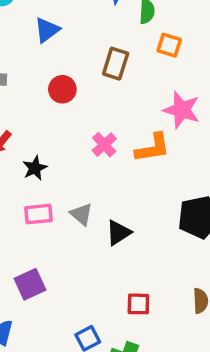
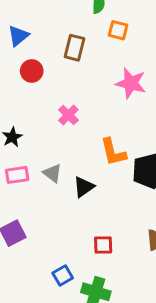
blue triangle: (47, 30) -> (18, 36), moved
orange L-shape: (153, 148) -> (113, 152), moved, turned 88

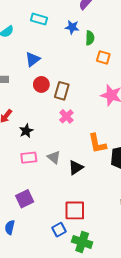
brown rectangle: (74, 48) -> (62, 91), moved
red square: (103, 245) -> (75, 210), moved, size x1.5

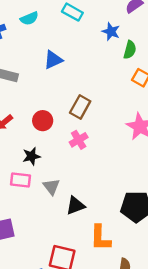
red circle: (41, 84) -> (43, 121), moved
black star: (26, 131) -> (31, 156), moved
orange L-shape: (97, 144) -> (100, 238), moved

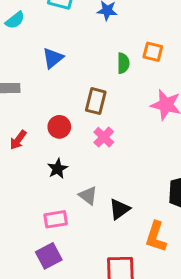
green semicircle: (130, 50) -> (123, 63), moved
pink rectangle: (21, 180) -> (56, 219), moved
orange L-shape: (100, 238) -> (156, 237), turned 32

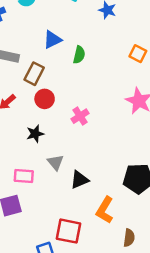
green semicircle: (123, 63) -> (79, 55), moved
brown rectangle: (96, 101) -> (34, 74), moved

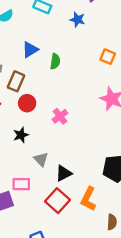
pink rectangle: (24, 176) -> (21, 184), moved
red square: (68, 231) -> (57, 201), moved, turned 35

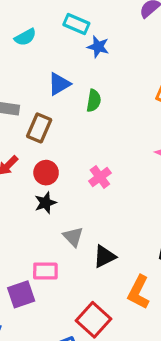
blue star: (77, 20) -> (98, 47), moved
red circle: (27, 103) -> (46, 173), moved
red square: (57, 201) -> (94, 320), moved

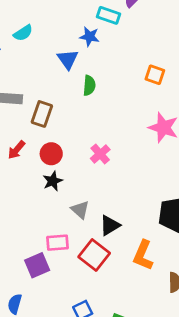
cyan rectangle: (76, 24) -> (108, 15), moved
blue triangle: (59, 84) -> (68, 59), moved, turned -30
red square: (94, 320) -> (94, 255), moved

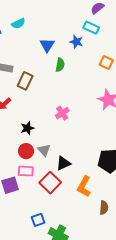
cyan rectangle: (108, 15) -> (91, 28), moved
blue star: (89, 37) -> (76, 42), moved
red circle: (51, 154) -> (26, 151), moved

